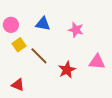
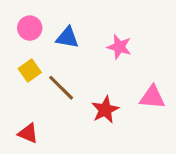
pink circle: (11, 25) -> (30, 28), moved

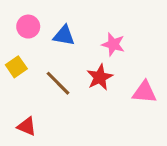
yellow square: (30, 70) -> (16, 67), moved
red star: (105, 110) -> (100, 77), moved

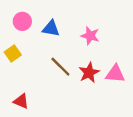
red star: (100, 77) -> (89, 73), moved
brown line: (58, 83) -> (60, 67), moved

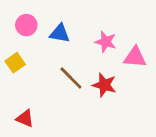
red star: (89, 73) -> (104, 85), turned -30
pink triangle: (115, 74) -> (135, 57), moved

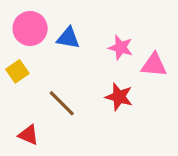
pink circle: (26, 25) -> (30, 28), size x1.4
brown line: (71, 78) -> (62, 103), moved

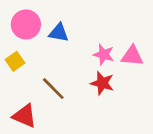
pink star: (121, 48) -> (104, 54), moved
red triangle: (28, 135) -> (25, 116), size x1.4

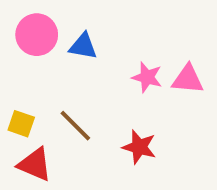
yellow square: (15, 61) -> (21, 124), moved, turned -36
red star: (102, 83) -> (139, 147), moved

